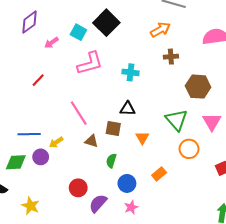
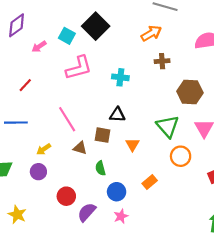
blue line: (29, 134) -> (16, 123), moved
purple circle: (41, 157) -> (38, 172), moved
green semicircle: (111, 161) -> (100, 168), turned -32

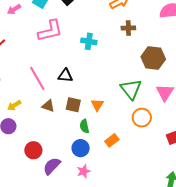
black triangle: (117, 115) -> (65, 75), moved
brown square: (102, 135) -> (73, 105), moved
green semicircle: (100, 168) -> (84, 126), moved

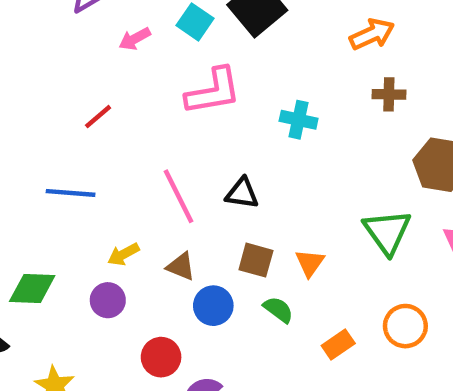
brown triangle: (48, 106) -> (181, 266), moved
orange circle: (142, 118) -> (405, 326), moved
green semicircle: (84, 126) -> (278, 310), turned 136
blue circle: (81, 148) -> (213, 306), moved

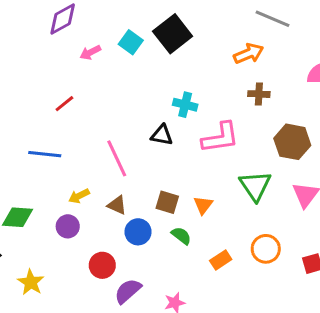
pink L-shape: (213, 91) -> (220, 138), moved
cyan cross: (299, 120) -> (185, 105), moved
black triangle: (242, 193) -> (162, 135), moved

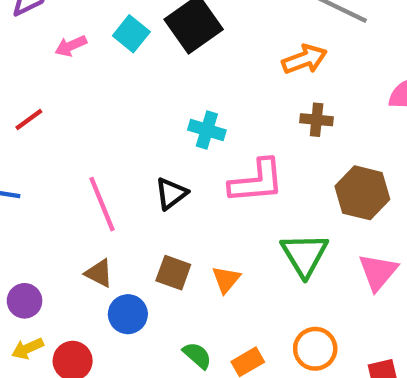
black triangle: (162, 135) -> (171, 194), moved, turned -50
yellow arrow: (79, 196) -> (28, 349), moved
green semicircle: (181, 236) -> (197, 355), moved

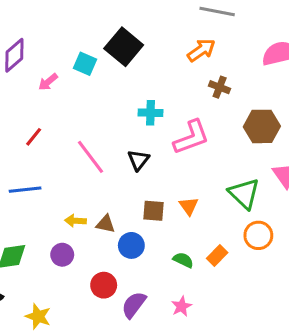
brown cross: (317, 120) -> (220, 87), turned 30
pink line: (102, 204) -> (91, 157), moved
green triangle: (304, 255) -> (244, 194), moved
yellow arrow: (28, 349) -> (76, 221), moved, turned 42

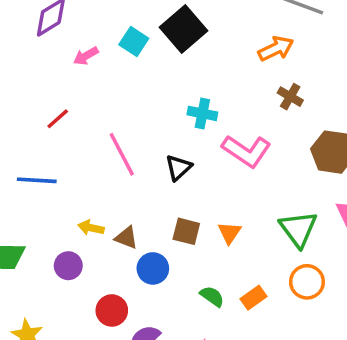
pink L-shape: (191, 137) -> (246, 151), turned 45

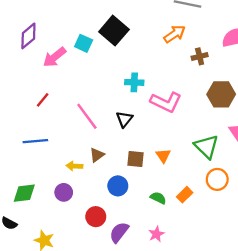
pink arrow: (86, 56) -> (54, 57), size x1.5
brown cross: (290, 97) -> (200, 56), moved, turned -35
brown triangle: (126, 238) -> (97, 155), moved, turned -49

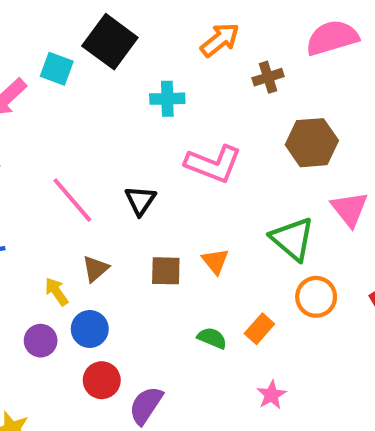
cyan cross: (134, 82) -> (167, 99), moved
yellow arrow: (74, 166) -> (56, 292), turned 56
blue circle: (118, 186) -> (90, 329), moved
pink star: (156, 234) -> (272, 395), moved

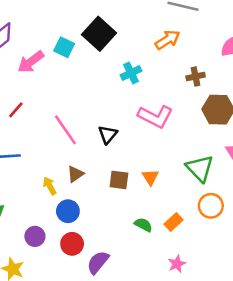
brown cross: (268, 77) -> (196, 76), moved
cyan cross: (167, 99) -> (131, 73), turned -30
purple circle: (41, 341) -> (35, 236), moved

